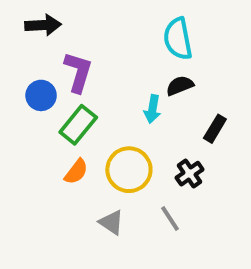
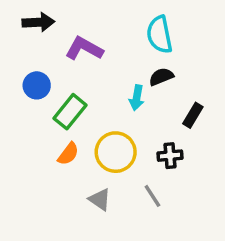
purple L-shape: (78, 72) -> (84, 49), moved, turned -78
black cross: (190, 174) -> (170, 156), turned 30

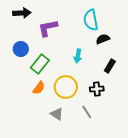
purple L-shape: (84, 49) -> (48, 28), turned -40
black semicircle: (161, 77) -> (103, 39), moved

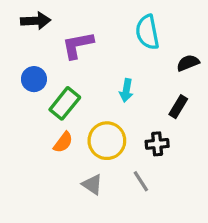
black semicircle: (103, 39) -> (188, 63), moved

